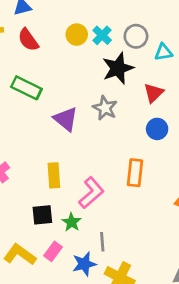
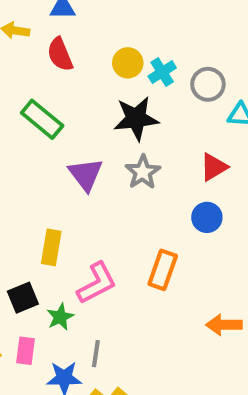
black star: (118, 68) -> (136, 119), moved
black square: (42, 215) -> (23, 298), turned -30
pink rectangle: (53, 251) -> (26, 351), turned -42

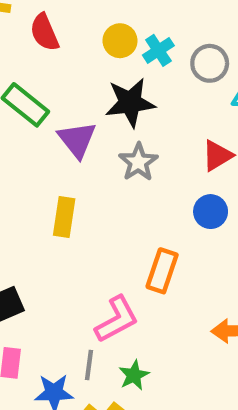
purple triangle: (86, 174) -> (77, 140), moved
yellow rectangle: (51, 247) -> (64, 217), moved
pink L-shape: (97, 283) -> (117, 319), moved
green star: (60, 317) -> (134, 375), moved

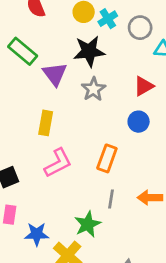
pink L-shape: (117, 319) -> (58, 163), moved
gray line: (89, 365) -> (111, 199), moved
green star: (134, 375) -> (88, 224), size x1.4

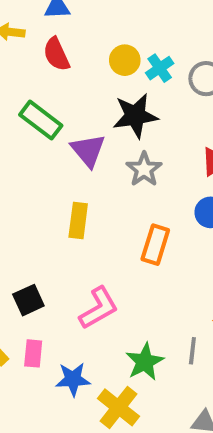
orange rectangle: (107, 158) -> (155, 245), moved
pink L-shape: (58, 163) -> (99, 308), moved
gray line: (111, 199) -> (192, 351), moved

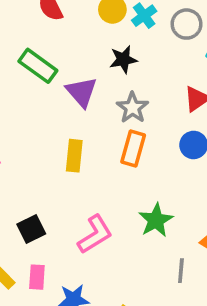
black star: (135, 116) -> (123, 59), size x0.7
orange rectangle: (155, 245) -> (133, 149), moved
green star: (145, 362) -> (156, 220), moved

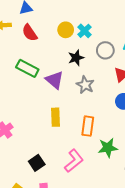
gray circle: (187, 24) -> (105, 50), moved
orange rectangle: (133, 149) -> (88, 126), moved
green star: (156, 220) -> (108, 148), turned 30

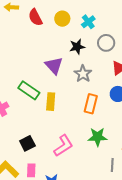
yellow circle: (66, 30) -> (62, 19), moved
green rectangle: (27, 68) -> (29, 90), moved
orange rectangle: (88, 126) -> (91, 104), moved

